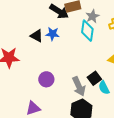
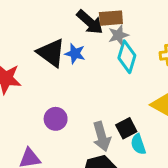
gray star: (92, 16) -> (118, 35), moved
black triangle: (37, 36) -> (51, 53), size x1.5

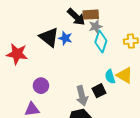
purple circle: (56, 119) -> (41, 86), moved
cyan semicircle: (138, 144) -> (110, 77), moved

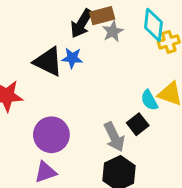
black arrow: (76, 17) -> (81, 24), turned 90
cyan diamond: (101, 42) -> (153, 25), moved
purple circle: (41, 86) -> (51, 135), size x1.5

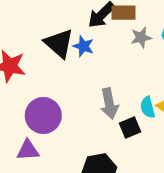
gray star: (113, 32) -> (141, 37), moved
gray arrow: (114, 137) -> (109, 104), moved

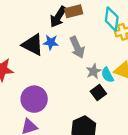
gray star: (141, 37) -> (94, 71), moved
gray arrow: (109, 104) -> (77, 47), moved

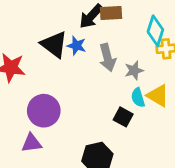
gray star: (94, 71) -> (134, 70), moved
black square: (98, 93) -> (123, 117), turned -35

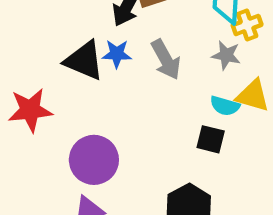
gray star: (134, 70) -> (226, 55), moved, turned -30
cyan semicircle: (138, 98) -> (225, 106), turned -42

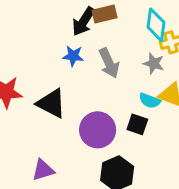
black triangle: (84, 60) -> (51, 103), moved
purple circle: (94, 160) -> (98, 130), moved

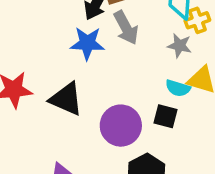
blue star: (73, 56) -> (87, 43), size x1.4
gray arrow: (109, 63) -> (126, 28), moved

